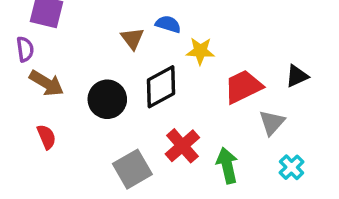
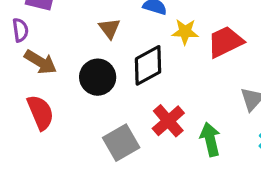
brown triangle: (132, 38) -> (109, 28), moved
red trapezoid: (243, 87) -> (225, 42), moved
red semicircle: (46, 137) -> (40, 112), size x1.5

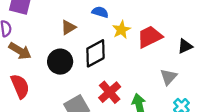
brown triangle: (109, 28) -> (68, 27), turned 35
yellow star: (185, 32) -> (121, 30), turned -30

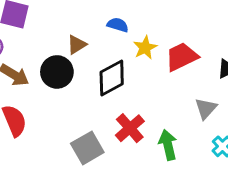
black circle: (60, 62) -> (57, 72), moved

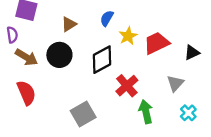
blue semicircle: (118, 25) -> (107, 18), turned -77
brown triangle: (77, 45) -> (69, 24), moved
red cross: (130, 128) -> (127, 86), moved

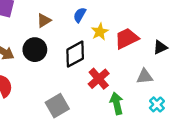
gray triangle: (175, 83) -> (145, 76), turned 42

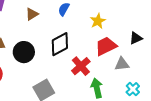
yellow star: (100, 32) -> (98, 21), moved
red trapezoid: (127, 38) -> (106, 46), moved
black circle: (35, 50) -> (24, 52), moved

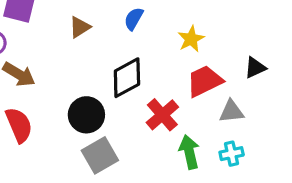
black circle: (24, 52) -> (86, 115), moved
cyan cross: (133, 89) -> (232, 154), moved, turned 32

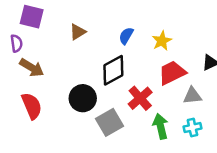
blue semicircle: (134, 19) -> (126, 36), moved
gray square: (100, 155) -> (110, 122), moved

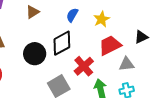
black circle: (83, 98) -> (35, 54), moved

